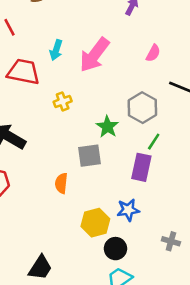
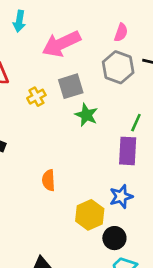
cyan arrow: (56, 50) -> (19, 21), moved
pink arrow: (94, 55) -> (61, 44), turned 36
gray hexagon: (142, 108) -> (118, 67), moved
gray square: (90, 156) -> (71, 86), moved

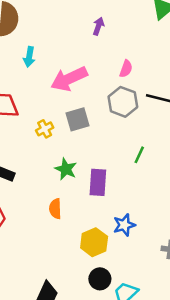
green star: (86, 115) -> (66, 169), moved
purple rectangle: (128, 151) -> (98, 182), moved
black circle: (114, 238) -> (100, 279), moved

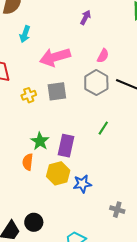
green star: (66, 169) -> (40, 141), moved
yellow hexagon: (94, 242) -> (58, 173), moved
black circle: (100, 279) -> (34, 222), moved

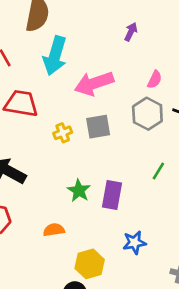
cyan arrow: (25, 34) -> (55, 56), size x1.8
orange semicircle: (28, 162) -> (54, 230), moved, turned 77
yellow hexagon: (58, 173) -> (90, 264), moved

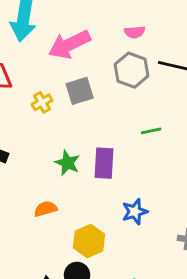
pink semicircle: (155, 80) -> (135, 32), turned 66
green line: (158, 171) -> (151, 131), turned 54

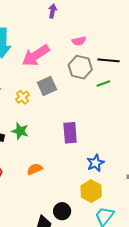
green line: (151, 131) -> (103, 84), moved
green star: (67, 163) -> (20, 131), moved
yellow hexagon: (89, 241) -> (91, 191), moved

